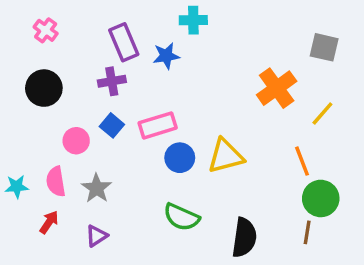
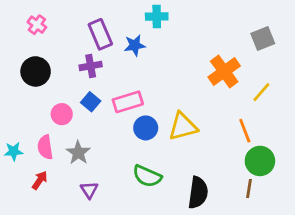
gray square: (324, 47) -> (263, 38), turned -35
purple triangle: (97, 236) -> (89, 190), moved, turned -30

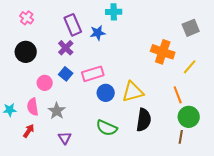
purple cross: (91, 66) -> (66, 48), turned -35
orange cross: (224, 71) -> (163, 52), turned -35
black semicircle: (198, 193) -> (144, 120), moved

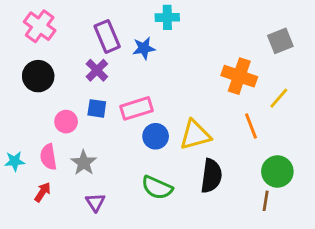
pink cross: (27, 18) -> (40, 26), size x1.5
blue square: (66, 74) -> (97, 108), turned -32
orange line: (178, 95) -> (251, 126), moved

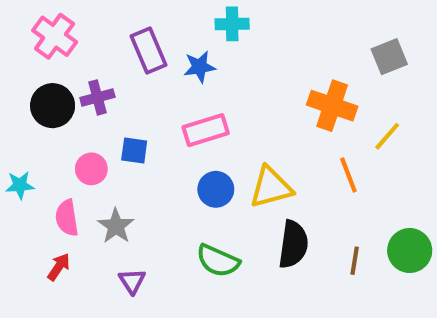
purple cross: (97, 70) -> (97, 97), moved, turned 30
pink rectangle: (136, 108) -> (206, 130), moved
cyan star: (15, 161) -> (20, 185), moved
green circle: (277, 172) -> (410, 251), moved
brown line: (266, 201) -> (355, 261), moved

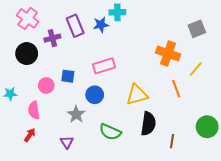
blue star: (199, 67) -> (101, 25), moved
purple cross: (97, 97) -> (52, 38), moved
blue circle: (216, 189) -> (95, 95), moved
gray star: (116, 226) -> (76, 114), moved
brown line: (355, 261) -> (172, 141), moved

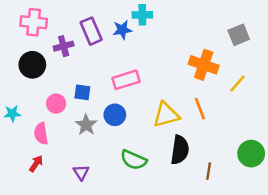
pink cross: (28, 18) -> (34, 22), turned -30
orange line: (176, 89) -> (200, 109), moved
gray star: (76, 114) -> (86, 125), moved

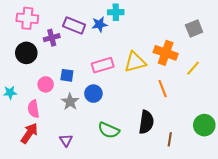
purple rectangle: (91, 31) -> (74, 25), turned -45
yellow triangle: (166, 115) -> (135, 62), moved
red arrow: (36, 164) -> (29, 133), size x1.5

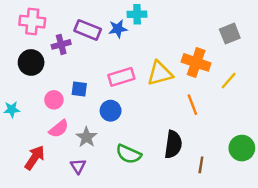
gray star: (70, 102) -> (86, 137), moved
pink semicircle: (33, 109) -> (59, 129), moved, turned -120

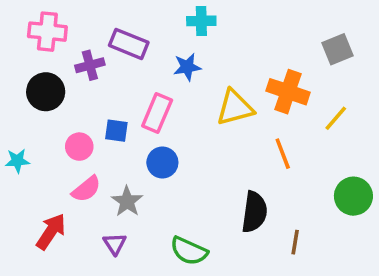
blue star: (118, 29) -> (187, 67), moved
pink rectangle: (121, 77) -> (157, 113), moved, turned -50
green circle: (242, 148) -> (353, 196), moved
green semicircle: (129, 154) -> (189, 251), moved

